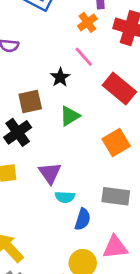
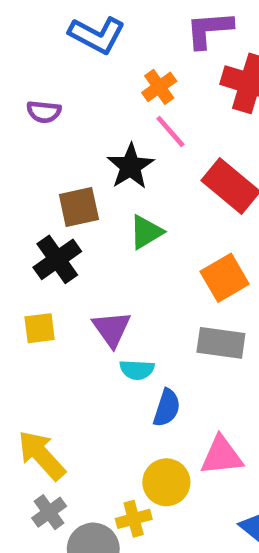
orange cross: (87, 22) -> (159, 87), moved
black star: (60, 77) -> (130, 166), size x1.4
gray rectangle: (116, 196) -> (221, 343), moved

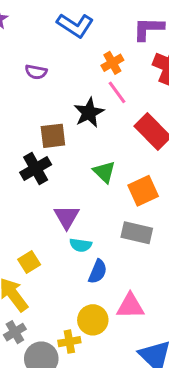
green triangle: (146, 232) -> (104, 172), moved, turned -50
yellow square: (40, 328) -> (29, 262), moved, turned -30

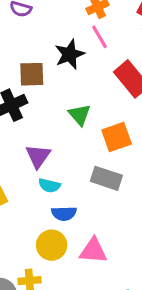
blue semicircle: (98, 272) -> (64, 213), turned 60
yellow circle: (93, 320) -> (52, 245), moved

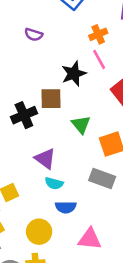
brown square: (32, 74) -> (51, 99), moved
purple triangle: (38, 156) -> (45, 159), turned -30
yellow circle: (52, 245) -> (39, 232), moved

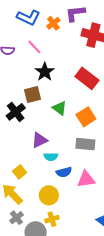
orange cross: (98, 34) -> (53, 23), moved
pink line: (99, 59) -> (34, 47), moved
purple triangle: (45, 159) -> (40, 140), turned -48
pink triangle: (90, 239) -> (86, 179), moved

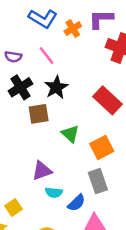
black cross: (16, 112) -> (20, 87), moved
gray rectangle: (85, 144) -> (98, 181), turned 60
blue semicircle: (64, 172) -> (76, 203), moved, turned -35

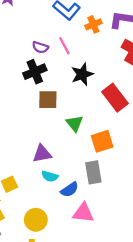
purple semicircle: (13, 57) -> (40, 47), moved
black star: (56, 87) -> (82, 74), moved

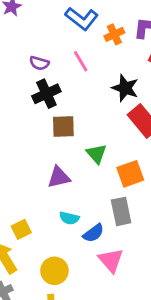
purple semicircle: (40, 47) -> (39, 63), moved
black star: (82, 74) -> (125, 88), moved, turned -30
purple triangle: (42, 154) -> (59, 177), moved
pink triangle: (83, 213) -> (111, 260), turned 45

